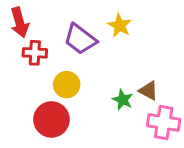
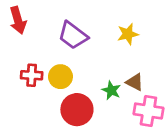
yellow star: (120, 25) -> (128, 34), moved, turned 30
red cross: (35, 53) -> (32, 75), moved
red circle: (51, 119) -> (77, 110), moved

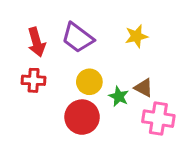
red arrow: (18, 20) -> (36, 42), moved
yellow circle: (60, 77) -> (89, 82), moved

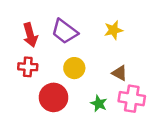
green star: (119, 96) -> (99, 104), moved
red circle: (82, 117) -> (54, 97), moved

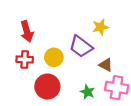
purple trapezoid: (65, 31) -> (81, 47), moved
yellow circle: (74, 68) -> (54, 57), moved

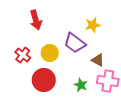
red arrow: (27, 31) -> (36, 20), moved
red cross: (25, 59) -> (23, 55), turned 35

